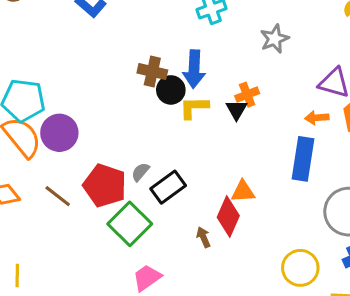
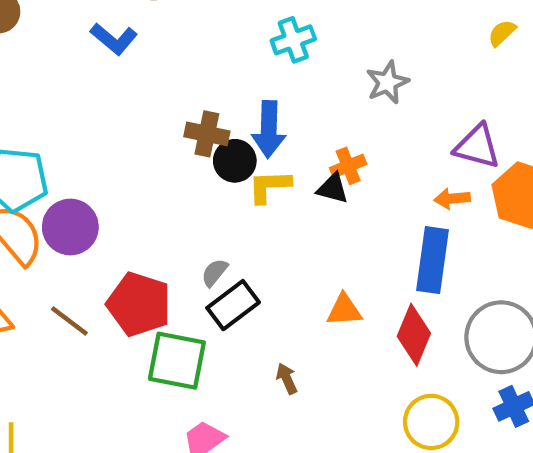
black triangle: (236, 110) -> (333, 188), turned -45
gray semicircle: (140, 172) -> (214, 273), moved
red diamond: (228, 216) -> (414, 335), moved
green square: (130, 224) -> (177, 361), turned -33

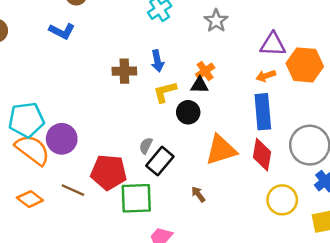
blue arrow: (269, 129) -> (157, 61), size x0.7
black circle: (235, 161) -> (188, 112), moved
orange triangle: (344, 310) -> (221, 150), size x1.6

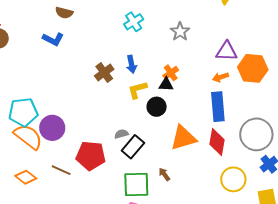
brown cross: (124, 71) -> (104, 73), turned -36
gray semicircle: (146, 146) -> (121, 134), turned 48
green square: (136, 198) -> (136, 185), moved

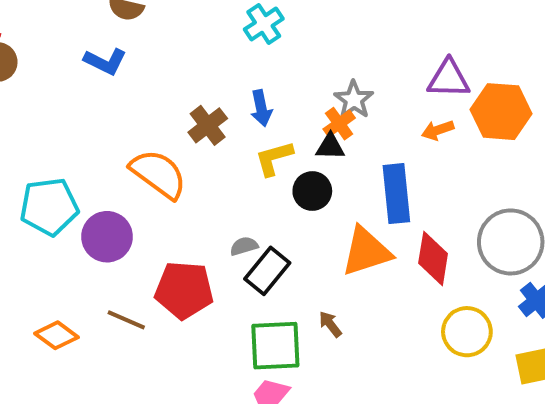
gray star: (180, 32) -> (354, 100), moved
blue rectangle: (218, 107) -> (396, 194), moved
orange semicircle: (28, 137) -> (158, 174), moved

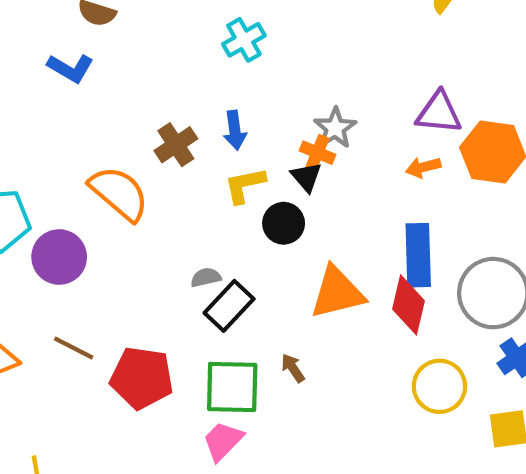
orange cross: (339, 124) -> (317, 153), turned -36
black triangle: (330, 147) -> (306, 177), turned 44
blue rectangle: (396, 194) -> (418, 255), moved
red pentagon: (184, 290) -> (142, 378), moved

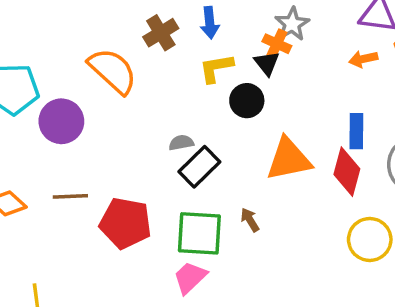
blue rectangle: (418, 255) -> (356, 131), size x0.7
brown line: (74, 348) -> (70, 196), turned -32

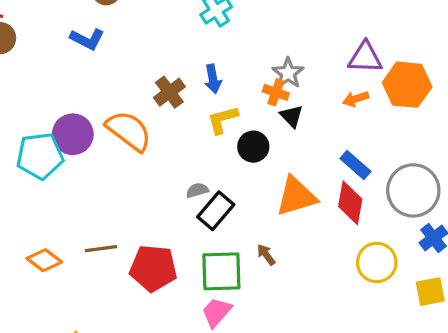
black triangle: (267, 63) -> (292, 116), moved
purple circle: (61, 121) -> (73, 134), moved
blue rectangle: (356, 131) -> (355, 165), turned -44

